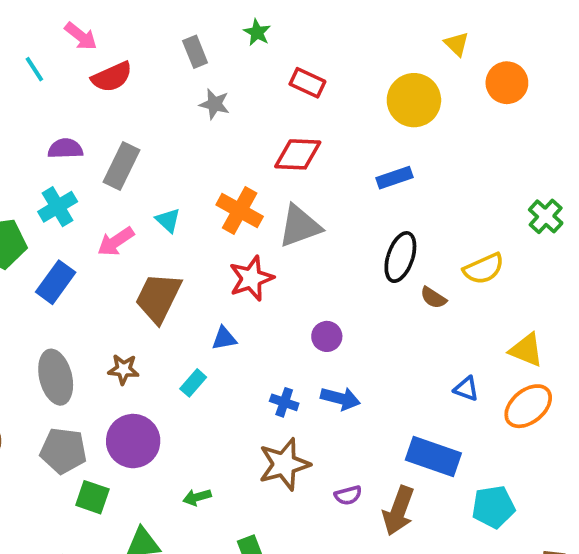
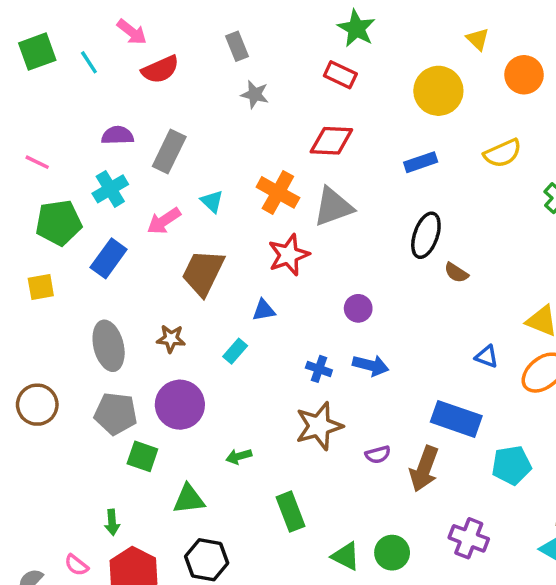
green star: (257, 32) -> (356, 28), moved, size x1.5
yellow semicircle: (484, 269) -> (503, 153), moved

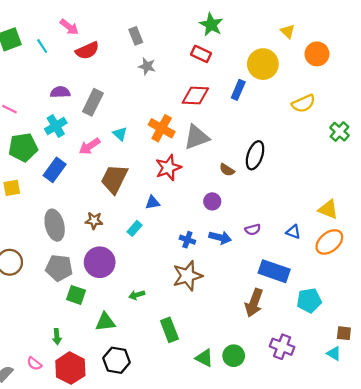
blue rectangle: (421, 162) -> (238, 90), moved, turned -48
brown semicircle: (456, 273) -> (227, 170), moved
purple semicircle: (378, 455) -> (253, 230), moved

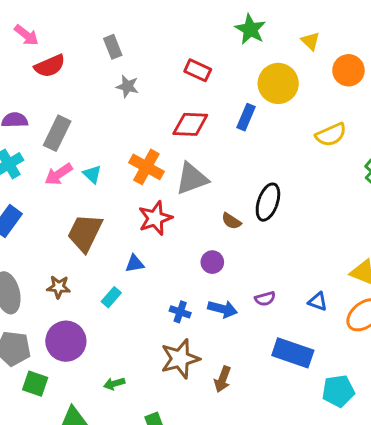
green star: (211, 25) -> (250, 29), moved
pink arrow: (89, 146) -> (59, 174), moved
brown arrow: (254, 303) -> (223, 379), moved, size x0.7

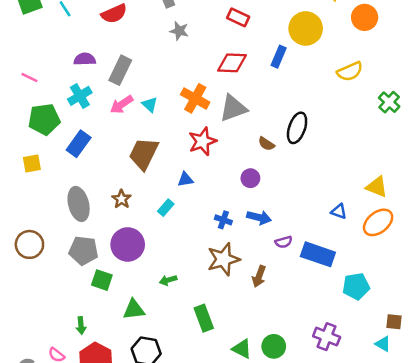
brown star: (59, 287) -> (122, 199), turned 30
purple semicircle: (265, 299) -> (284, 242), moved

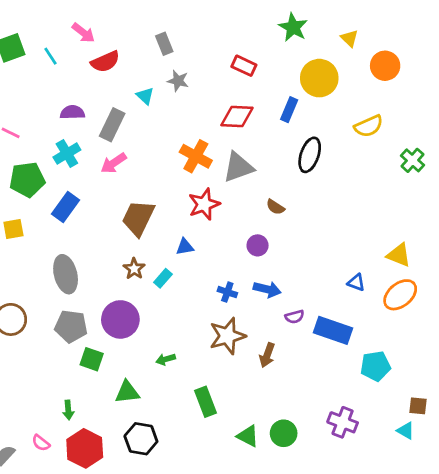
cyan triangle: (150, 105) -> (145, 96), moved
black ellipse: (297, 128) -> (310, 155), moved
brown star: (122, 199) -> (134, 269), moved

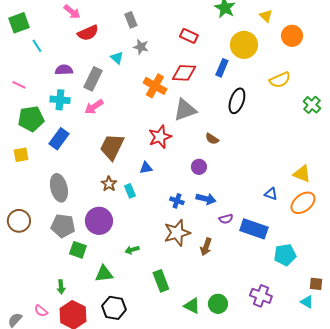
cyan line: (50, 56) -> (37, 46), moved
cyan cross: (67, 154) -> (60, 100), turned 36
orange cross: (196, 156) -> (155, 86), moved
cyan rectangle: (163, 278) -> (130, 191), turned -64

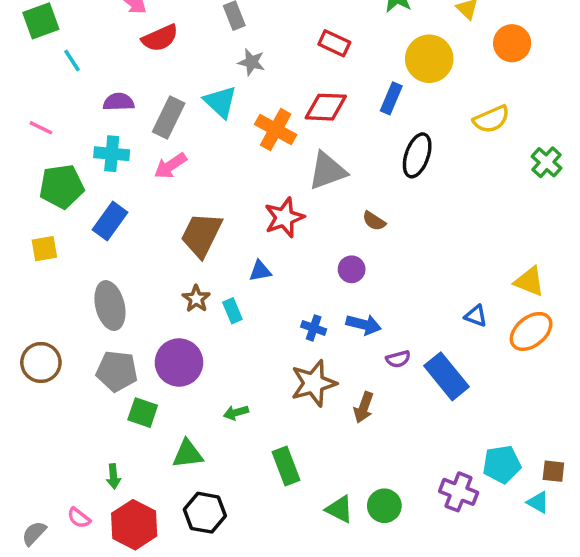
cyan triangle: (117, 58) -> (220, 102), moved, size x1.5
blue rectangle: (254, 229) -> (446, 376), turned 32
cyan pentagon: (285, 255) -> (502, 464), moved

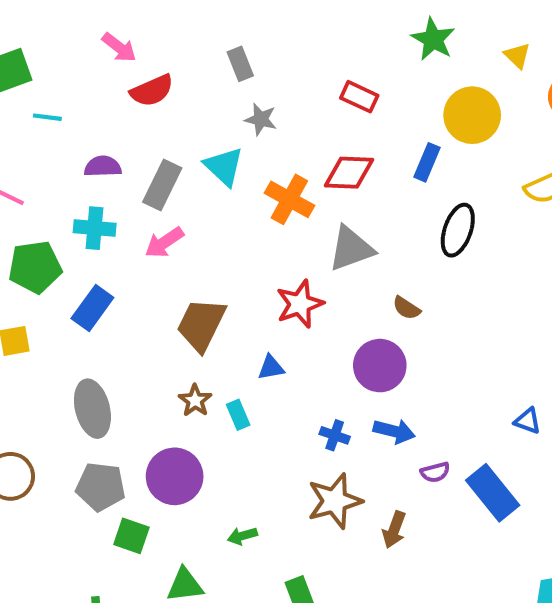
cyan line: (72, 60) -> (47, 117), turned -50
purple circle: (352, 269) -> (380, 366), size x1.6

